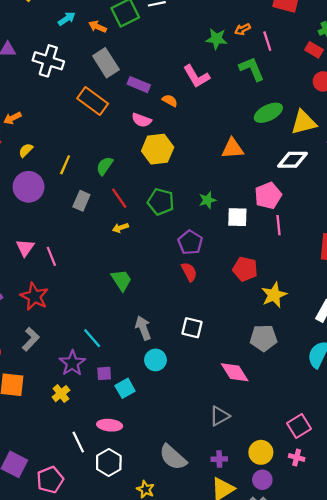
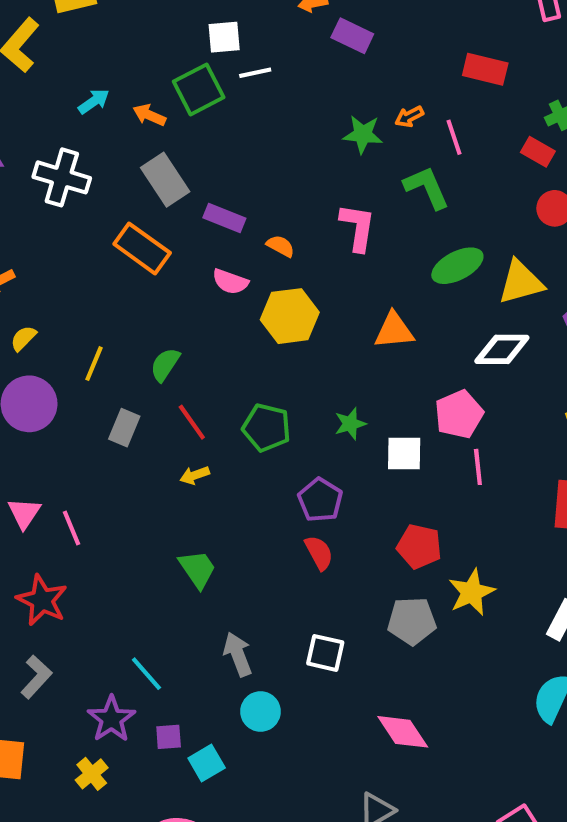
pink L-shape: (196, 76) -> (358, 227), moved, turned -140
yellow hexagon: (158, 149) -> (290, 316), moved
gray pentagon: (263, 338) -> (412, 621), moved

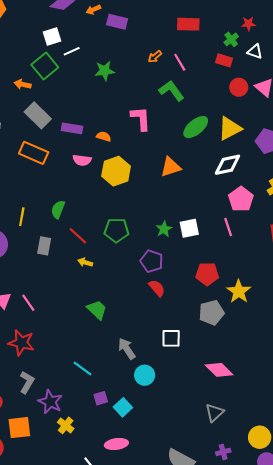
green star: (363, 134) -> (105, 71), moved
pink pentagon: (459, 414) -> (241, 199), moved
green star: (350, 424) -> (164, 229), moved
yellow arrow: (195, 475) -> (85, 262), turned 48
purple star: (111, 719) -> (50, 402), moved

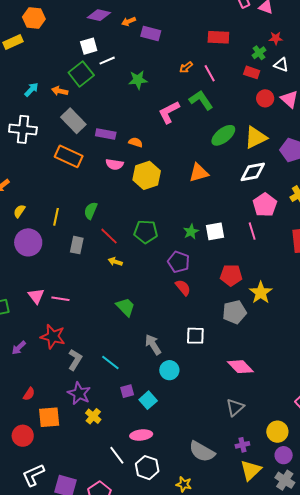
pink L-shape: (141, 119) -> (169, 112), moved, turned -115
pink line: (28, 303) -> (60, 299), turned -48
gray L-shape: (27, 382) -> (75, 360), moved

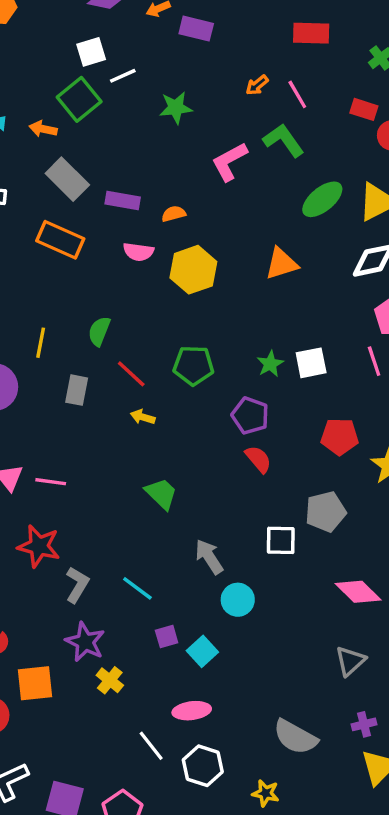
red rectangle: (252, 72) -> (364, 109), moved
orange semicircle: (136, 142) -> (174, 214), turned -32
gray pentagon: (234, 312) -> (326, 512), moved

